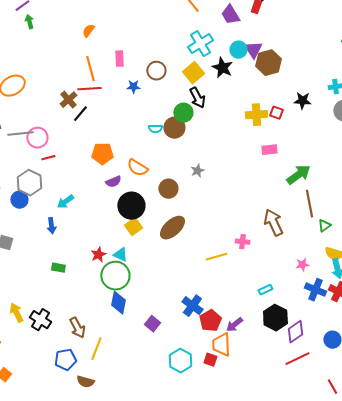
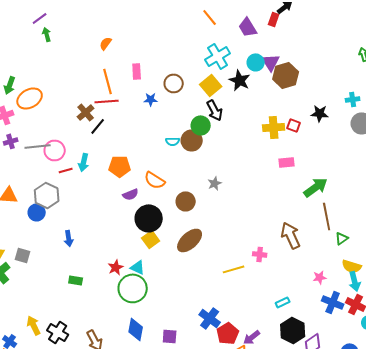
cyan arrow: (65, 202) -> (84, 162), moved, turned -42
blue diamond: (118, 303) -> (136, 329), moved
purple square: (152, 324) -> (170, 336), turned -35

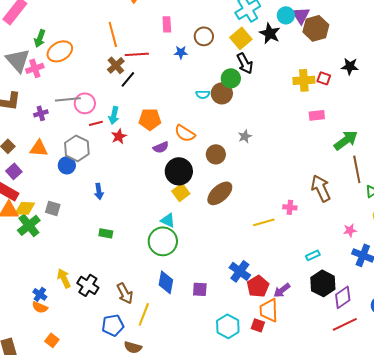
orange line: (108, 81) -> (113, 34), moved
purple cross: (11, 141) -> (41, 113), moved
red star: (116, 267) -> (119, 136), moved

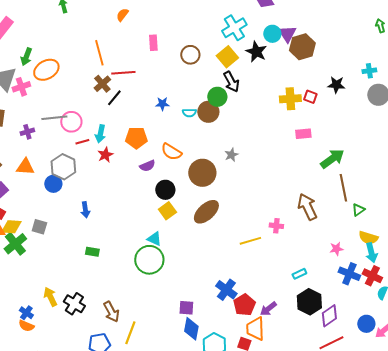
blue star: (181, 52) -> (162, 104), moved
brown circle: (216, 154) -> (202, 173), size x1.4
black circle: (179, 171) -> (165, 190), size x0.7
blue diamond: (166, 282) -> (191, 329), moved

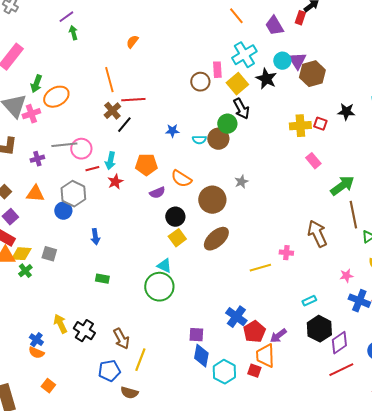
pink rectangle: (153, 43) -> (217, 70), moved
pink rectangle: (303, 134) -> (313, 161), turned 56
green cross: (15, 244) -> (25, 271), size x0.6

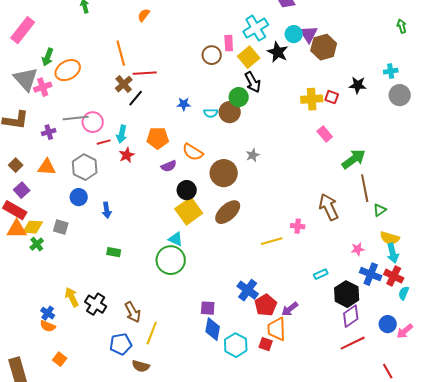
blue circle: (63, 211) -> (79, 197), moved
yellow square: (177, 238) -> (189, 211), size x1.5
black hexagon: (319, 329) -> (347, 294), moved

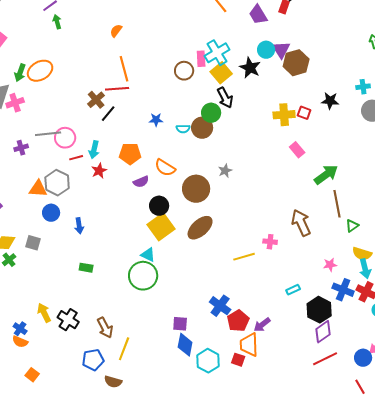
cyan cross: (256, 28) -> (217, 53), moved
orange line: (121, 53) -> (124, 69), moved
orange ellipse: (68, 70) -> (40, 71), moved
orange triangle: (47, 167) -> (38, 189), moved
blue circle: (388, 324) -> (363, 358), moved

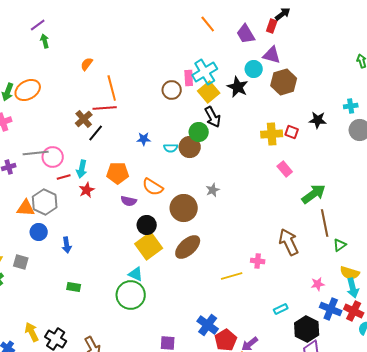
orange semicircle: (116, 31) -> (87, 64), moved
purple triangle: (281, 50) -> (272, 55), moved, turned -42
purple semicircle: (141, 182) -> (129, 201), turned 35

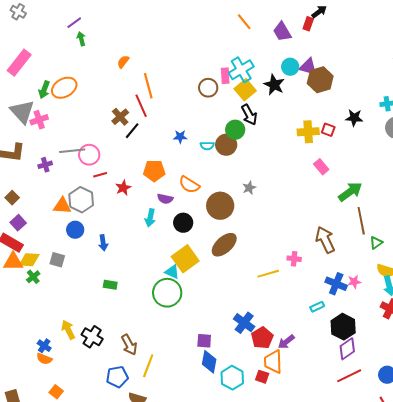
purple triangle: (272, 55) -> (308, 67), moved
red line: (105, 108) -> (141, 106), turned 70
cyan arrow: (82, 169) -> (150, 218), moved
yellow square: (149, 246) -> (185, 259), moved
blue cross: (331, 309) -> (336, 284), moved

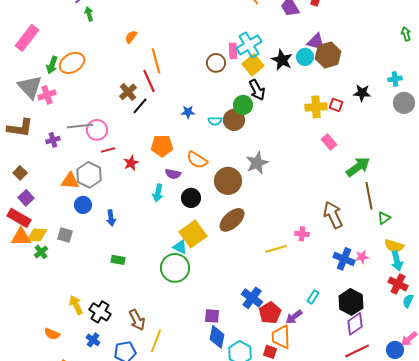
cyan circle: (290, 67) -> (305, 57), moved
gray star: (249, 188) -> (257, 163), size x1.6
cyan rectangle: (317, 307) -> (313, 297), moved, turned -32
blue cross: (44, 346) -> (93, 340), moved

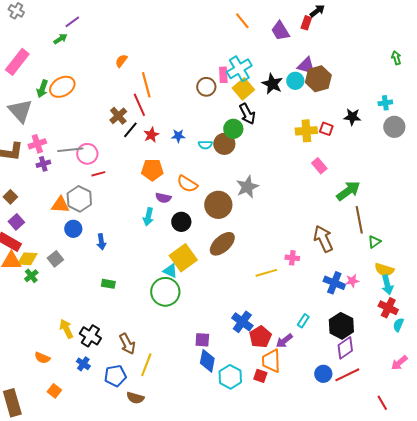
green arrow: (89, 14) -> (60, 39), moved, turned 72
pink cross: (47, 95) -> (37, 144), moved
red star: (131, 163) -> (151, 135), moved
gray square: (65, 235) -> (55, 259), turned 35
blue circle: (395, 350) -> (323, 374), moved

